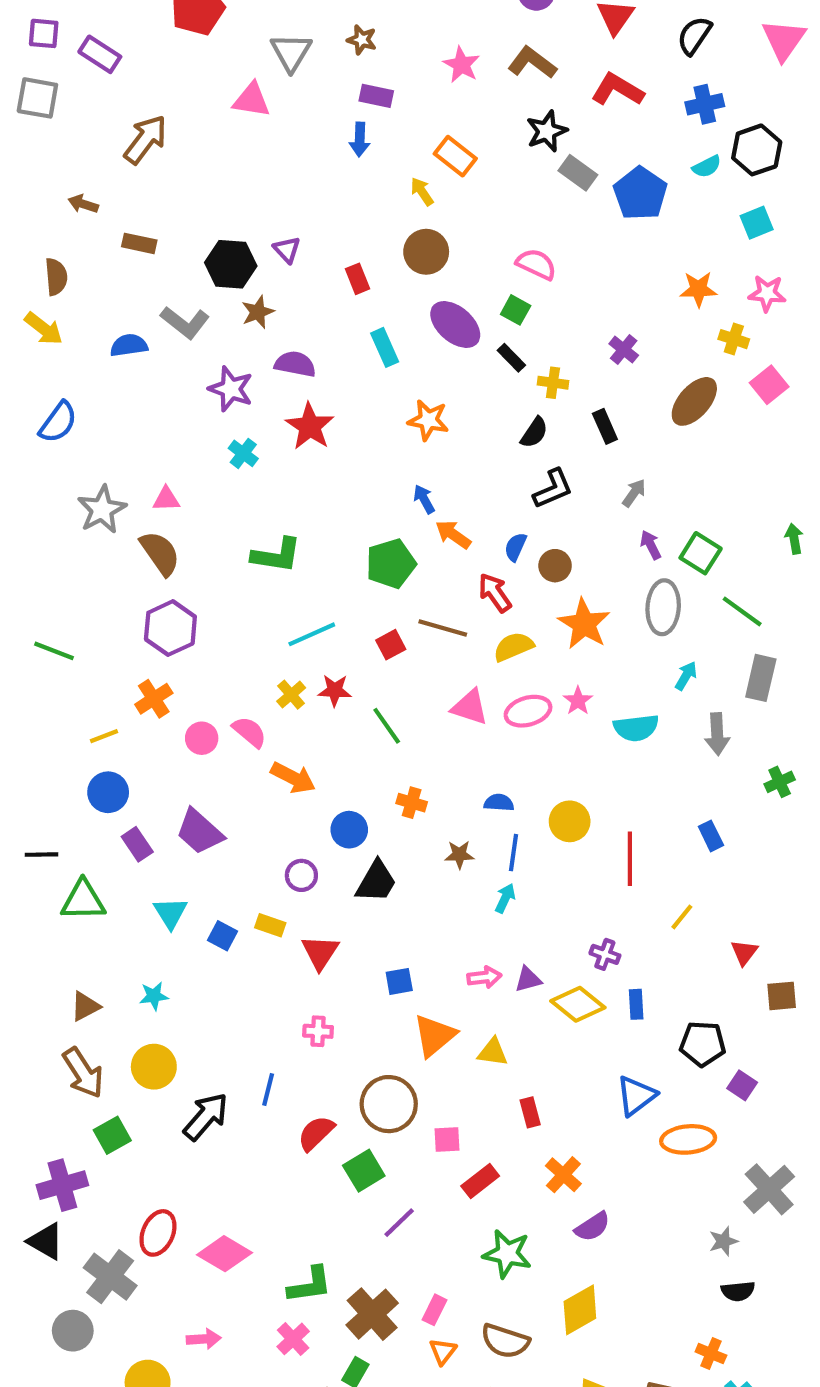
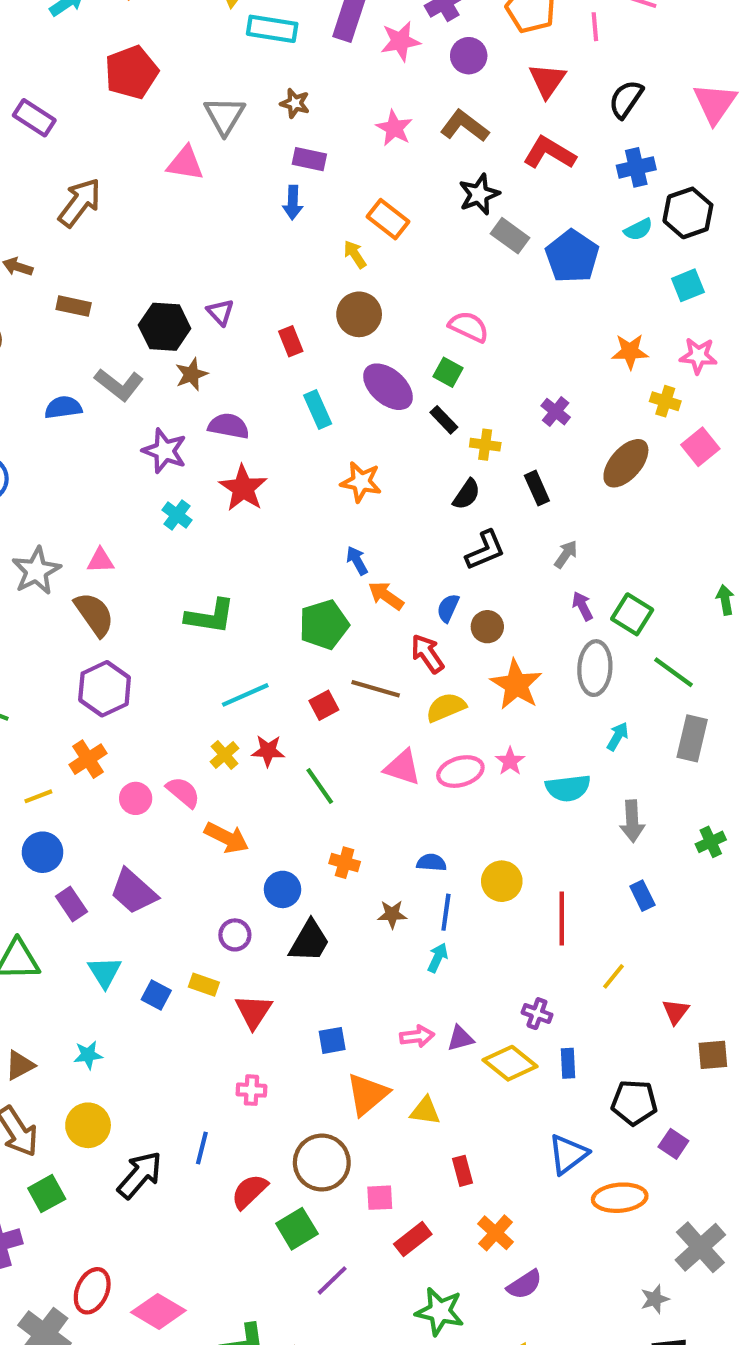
gray arrow: (717, 734) -> (632, 821), moved

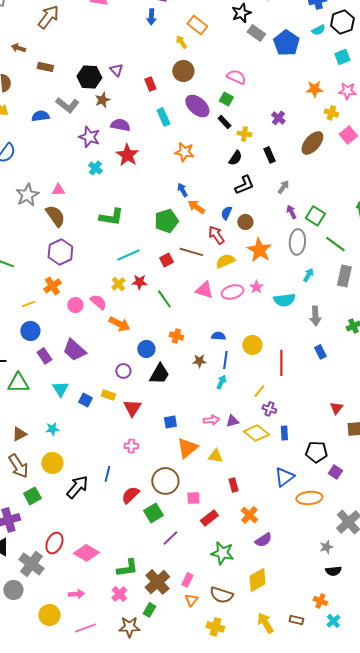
yellow line: (613, 976) -> (259, 391), moved

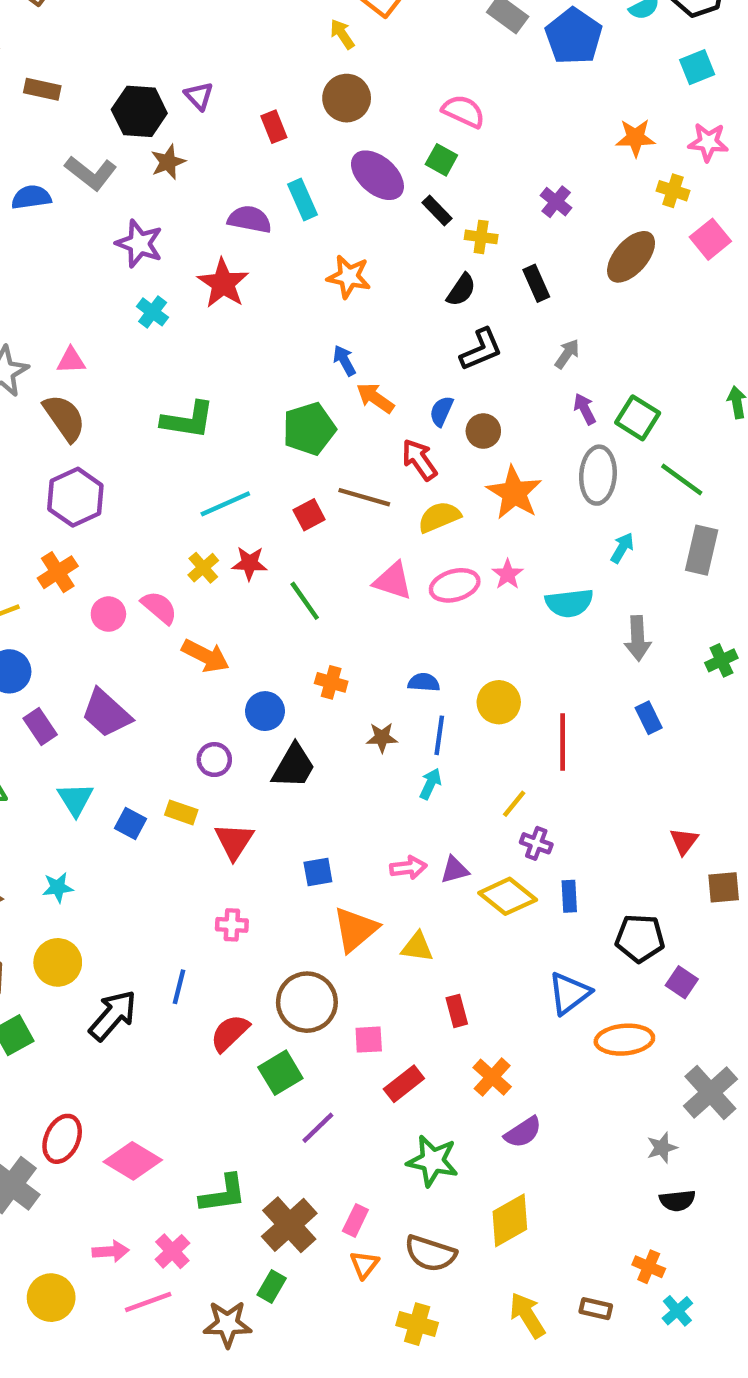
purple semicircle: (120, 125) -> (250, 219), moved
pink cross: (119, 594) -> (172, 1251), moved
pink line: (85, 628) -> (148, 1302), moved

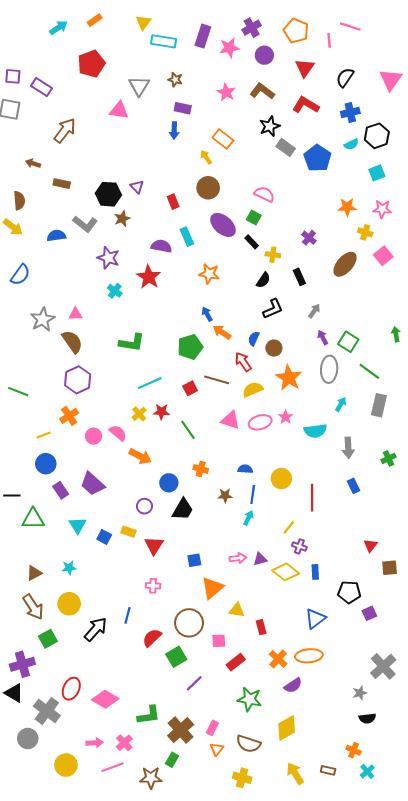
yellow triangle: (417, 947) -> (237, 610), moved
purple square: (682, 982) -> (369, 613), turned 32
orange ellipse: (624, 1040) -> (309, 656), moved

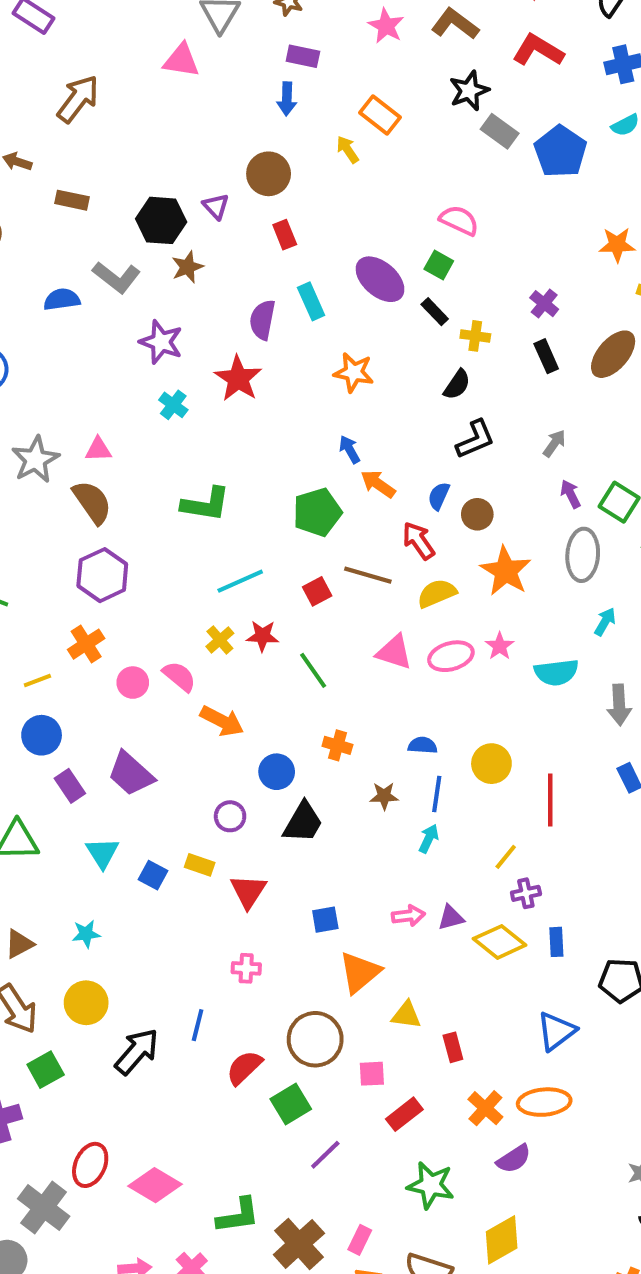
brown circle: (208, 188) -> (269, 174), moved
purple semicircle: (161, 246) -> (262, 320), turned -90
black rectangle: (299, 277) -> (546, 356), moved
purple cross: (299, 546) -> (526, 893), turned -32

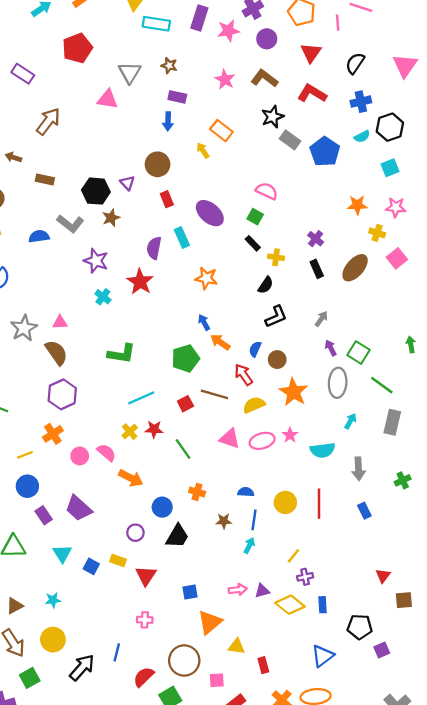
purple ellipse: (380, 279) -> (210, 213), moved
red line: (550, 800) -> (319, 504), moved

